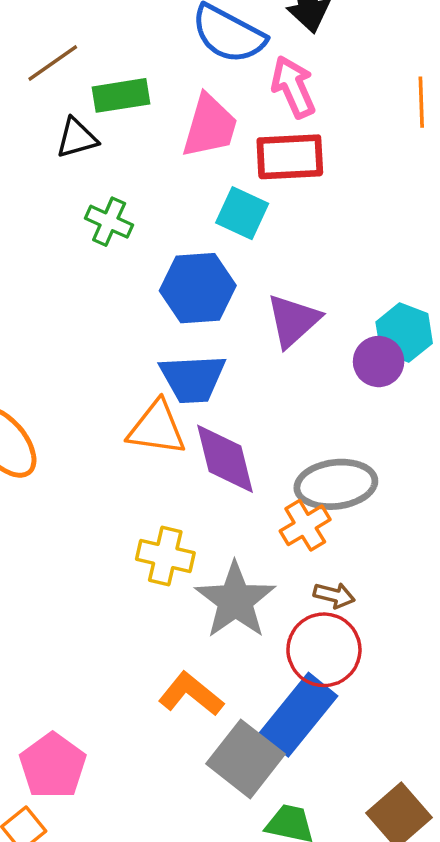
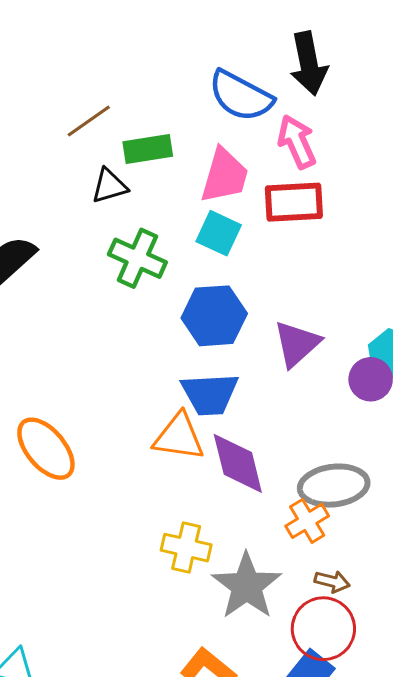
cyan square: (242, 213) -> (219, 233), moved
green cross: (109, 222) -> (137, 258), size x1.4

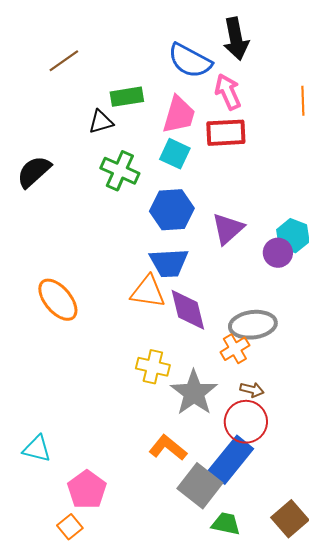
brown line: (89, 121) -> (64, 61), moved

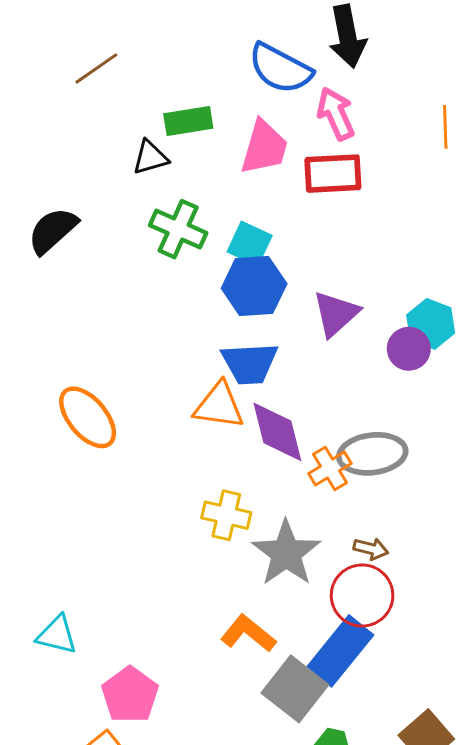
cyan square: (175, 154) -> (250, 244), moved
orange cross: (235, 349) -> (330, 468), moved

